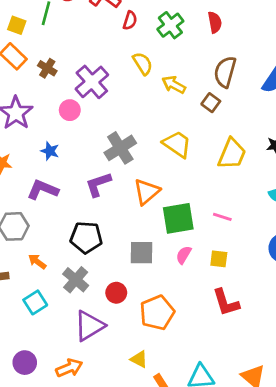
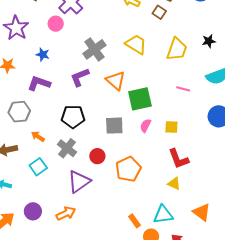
orange triangle: (147, 192) -> (116, 81), turned -35
pink line: (222, 217) -> (183, 89), moved
yellow triangle: (139, 359) -> (174, 184), moved

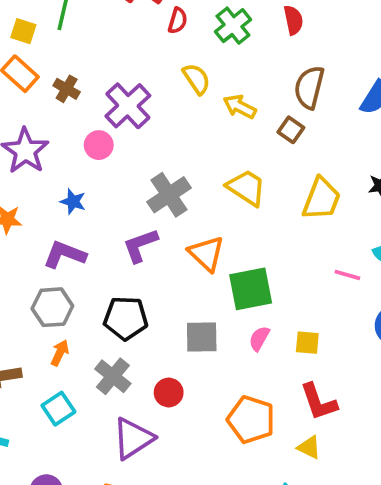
pink line: (183, 89) -> (347, 275), moved
gray hexagon: (19, 112) -> (52, 307), moved
orange arrow: (38, 136) -> (60, 353), turned 80
orange pentagon: (128, 169) -> (251, 420), moved, turned -30

